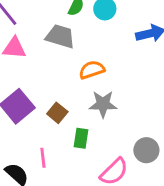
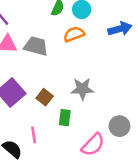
gray trapezoid: (60, 36) -> (36, 46), moved
orange semicircle: (92, 70) -> (74, 34), moved

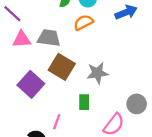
brown square: (45, 97) -> (62, 67), moved, size x1.6
pink line: (34, 135) -> (57, 122), turned 35

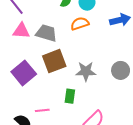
brown square: (62, 67) -> (54, 61), turned 30
gray circle: (137, 104) -> (121, 70), moved
pink line: (57, 122) -> (42, 110), turned 56

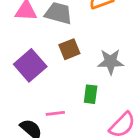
brown square: (54, 61) -> (69, 49), size x0.7

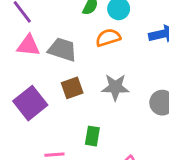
gray star: (111, 62) -> (115, 87), moved

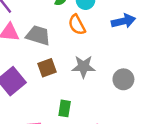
orange semicircle: (108, 38) -> (77, 25), turned -100

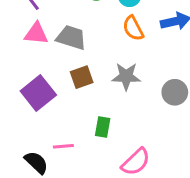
orange semicircle: (77, 25) -> (133, 28), moved

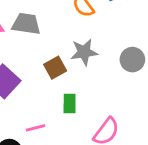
brown square: (82, 77) -> (55, 68), moved

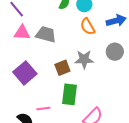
gray circle: (132, 60) -> (115, 52), moved
green rectangle: (70, 104) -> (69, 94), size x1.5

